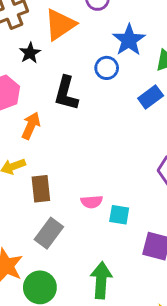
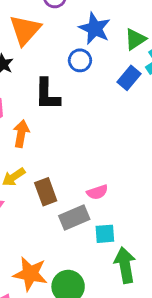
cyan square: (119, 215) -> (105, 234), moved
gray rectangle: (49, 233) -> (74, 217), moved, turned 44

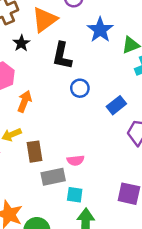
blue circle: (80, 60) -> (80, 88), moved
blue rectangle: (129, 78) -> (116, 105), moved
black L-shape: (47, 94) -> (62, 56), moved

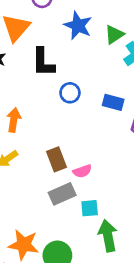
blue rectangle: (116, 105) -> (113, 102), turned 66
brown rectangle: (35, 152) -> (56, 159), moved

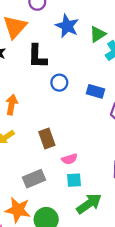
pink semicircle: (82, 171) -> (70, 159), moved
gray rectangle: (62, 194) -> (34, 179), moved
green arrow: (108, 236) -> (89, 204), turned 65

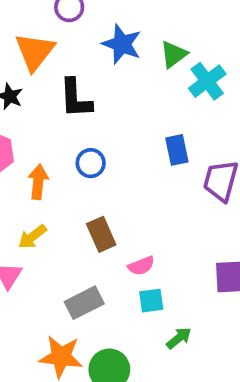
blue circle: (59, 83) -> (91, 163), moved
blue rectangle: (96, 91) -> (177, 150), turned 66
green arrow: (89, 204) -> (179, 338), size x0.6

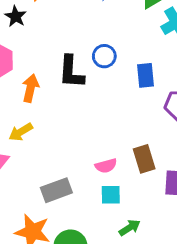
black L-shape: (76, 98) -> (71, 72), moved
blue circle: (91, 163) -> (104, 56), moved
brown rectangle: (101, 234) -> (144, 159), moved

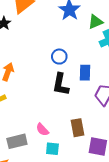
black L-shape: (71, 72) -> (61, 84), moved
pink semicircle: (106, 166) -> (42, 130), moved, turned 56

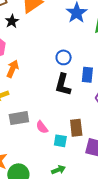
gray rectangle: (17, 141) -> (19, 118), moved
cyan square: (52, 149) -> (60, 141), moved

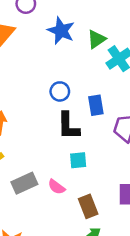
brown rectangle: (76, 128) -> (88, 206), moved
cyan square: (60, 141) -> (78, 160), moved

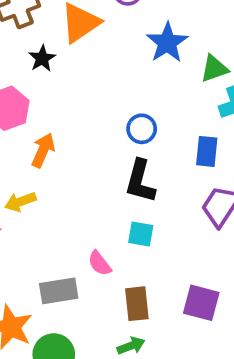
blue rectangle: (96, 105) -> (207, 151), moved
gray rectangle: (24, 183) -> (59, 291), moved

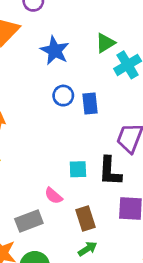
blue star: (167, 43) -> (55, 51), moved
blue rectangle: (207, 151) -> (90, 103), moved
black L-shape: (140, 181) -> (110, 171), moved

